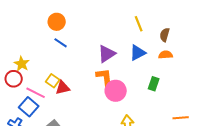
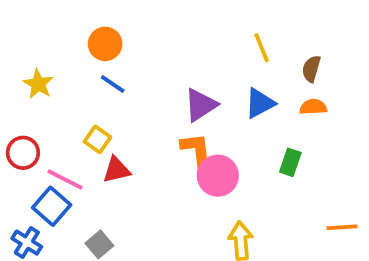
yellow star: (22, 64) -> (38, 84), moved
yellow square: (53, 81) -> (97, 139), moved

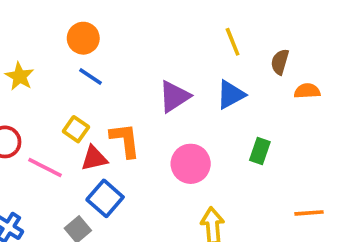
orange semicircle: (313, 107) -> (307, 91), moved
orange L-shape: (197, 151) -> (125, 140), moved
blue square: (52, 206) -> (105, 198), moved

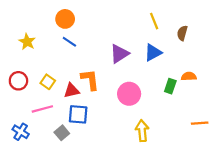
orange semicircle: (307, 91) -> (189, 76), moved
yellow square: (76, 129) -> (48, 82), moved
pink line: (45, 167) -> (42, 109), moved, turned -42
blue square: (105, 198) -> (78, 114), turned -36

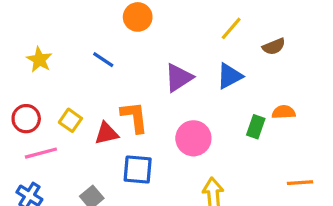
orange circle: (65, 19) -> (138, 17), moved
yellow line: (154, 21) -> (231, 28), turned 63
brown semicircle: (182, 33) -> (274, 46), turned -128
pink line: (42, 109) -> (41, 153), moved
blue square: (78, 114) -> (138, 169), moved

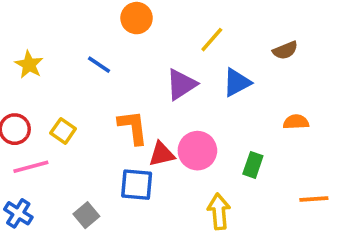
yellow line: (231, 28) -> (212, 40), moved
green rectangle: (256, 127) -> (253, 165), moved
red triangle: (107, 133) -> (162, 154), moved

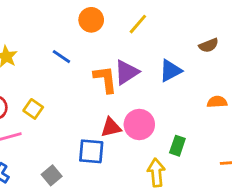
yellow line: (212, 40) -> (138, 24), moved
orange L-shape: (133, 127) -> (105, 79), moved
green rectangle: (253, 165) -> (177, 146), moved

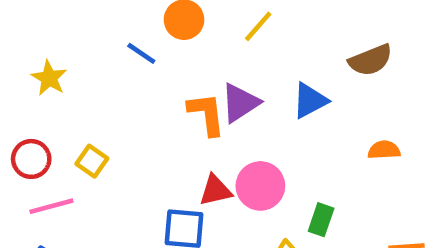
brown semicircle: (209, 45) -> (371, 60), size x1.4
blue line: (61, 57) -> (141, 53), moved

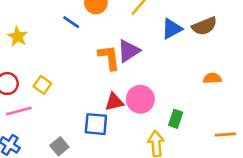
blue triangle: (310, 101) -> (172, 29), moved

